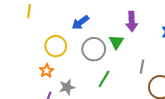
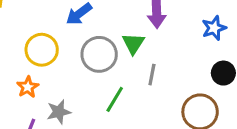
gray line: (142, 67) -> (152, 75), moved

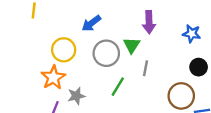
blue star: (214, 28) -> (192, 34), turned 30
orange star: (28, 87) -> (53, 77), size x1.5

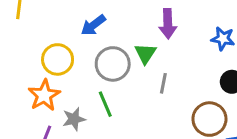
green line: (118, 87) -> (105, 104), moved, turned -54

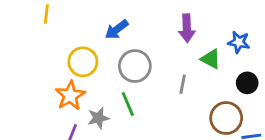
green triangle: (145, 54) -> (211, 59), moved, turned -35

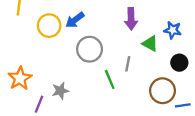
yellow circle: (83, 62) -> (49, 26), moved
orange star: (70, 96) -> (20, 78), moved
green line: (128, 104) -> (110, 79), moved

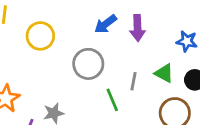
blue arrow: (75, 20) -> (106, 24), moved
green triangle: (150, 44) -> (164, 73), moved

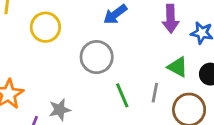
purple arrow: (138, 28) -> (171, 19), moved
gray line: (134, 81) -> (155, 93), moved

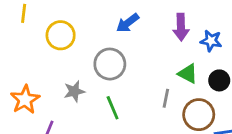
green line: (122, 95) -> (113, 108), moved
gray star: (60, 110) -> (74, 91), moved

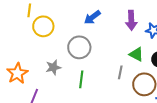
yellow line: (24, 13) -> (29, 10), moved
green line: (113, 108) -> (81, 79), turned 30

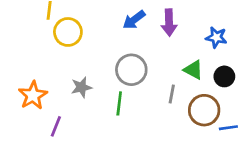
purple arrow: (131, 20) -> (169, 23), moved
gray circle: (79, 47) -> (131, 70), moved

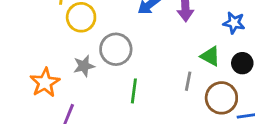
gray circle: (131, 70) -> (116, 49), moved
gray star: (81, 87) -> (84, 66), moved

